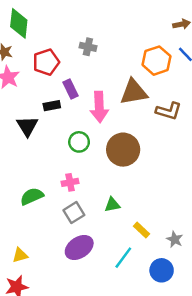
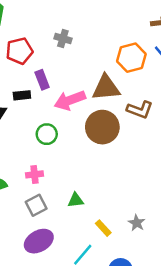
pink arrow: (99, 107) -> (70, 100), turned 68
brown circle: (123, 150) -> (102, 127), moved
gray star: (175, 239) -> (137, 223), moved

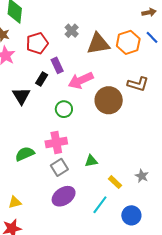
gray cross: (63, 39) -> (72, 31), turned 32
brown triangle: (106, 88) -> (98, 44), moved
black rectangle: (22, 95) -> (42, 79), turned -48
pink cross: (35, 174) -> (56, 142), size x1.5

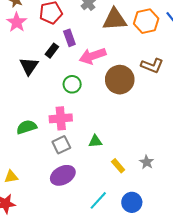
cyan line: (100, 205) -> (98, 200), moved

